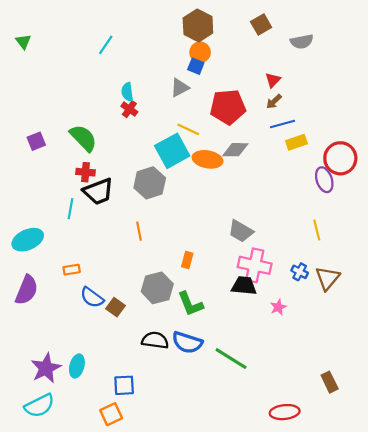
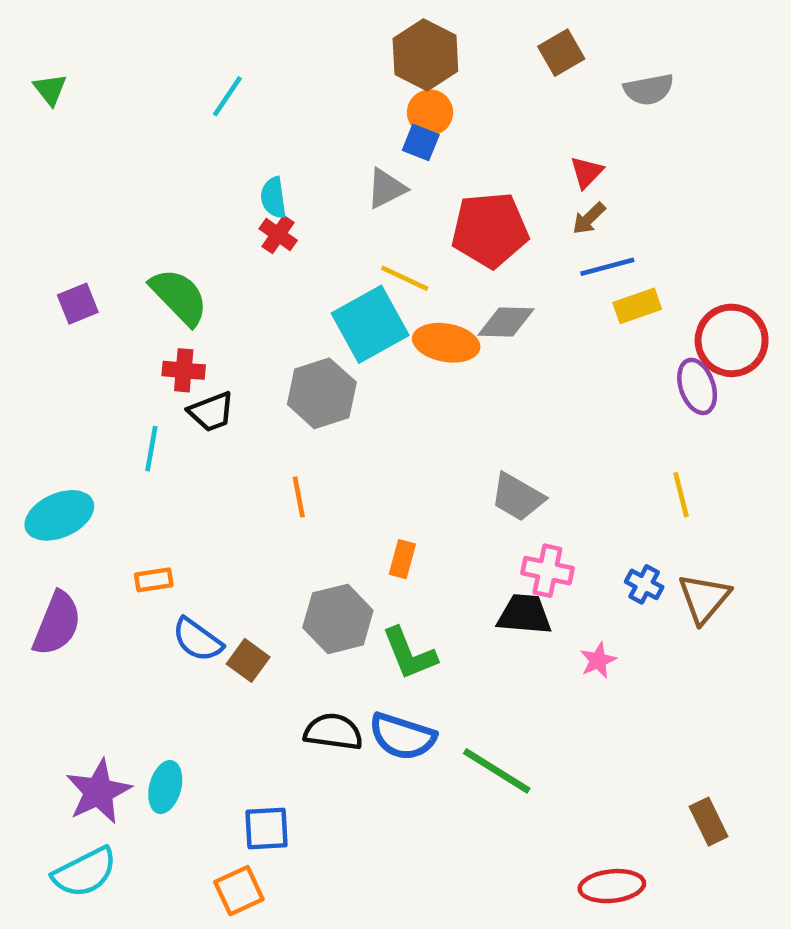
black trapezoid: (98, 191) -> (211, 412), size x0.7
pink cross: (255, 265) -> (547, 571), size x0.7

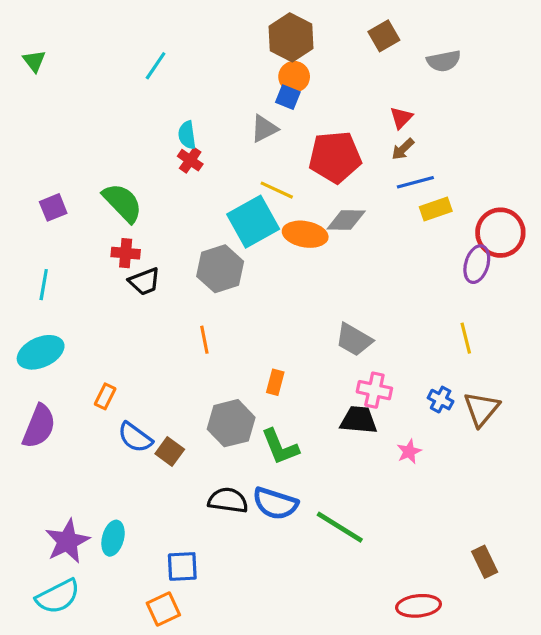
purple ellipse: (697, 386) -> (477, 264), turned 36
cyan line: (151, 449) -> (44, 285), moved
orange rectangle: (154, 580) -> (105, 396), turned -55

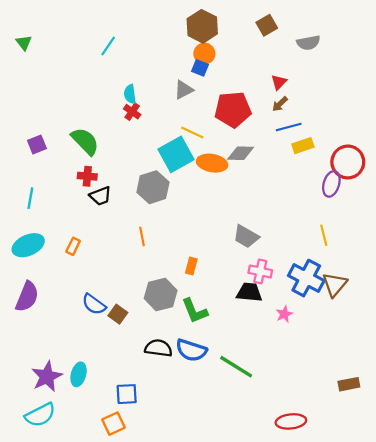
orange rectangle: (105, 396) -> (73, 246), moved
blue cross: (441, 400) -> (306, 278), size x2.0
brown rectangle: (485, 562) -> (349, 384), moved, turned -75

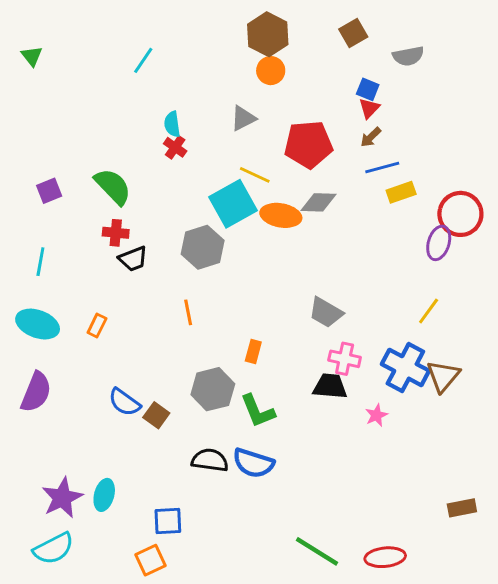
blue square: (200, 68) -> (368, 89), moved
yellow line: (324, 235) -> (429, 311), turned 50
cyan ellipse: (28, 245) -> (38, 324), turned 44
green line: (236, 367) -> (317, 551), moved

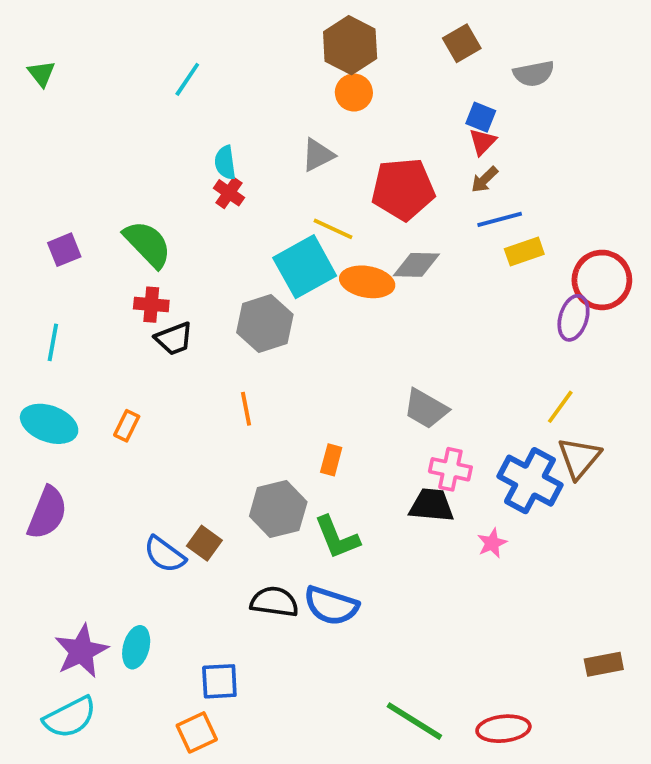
brown triangle: (443, 376) -> (579, 458), moved
blue semicircle: (124, 402) -> (165, 554), moved

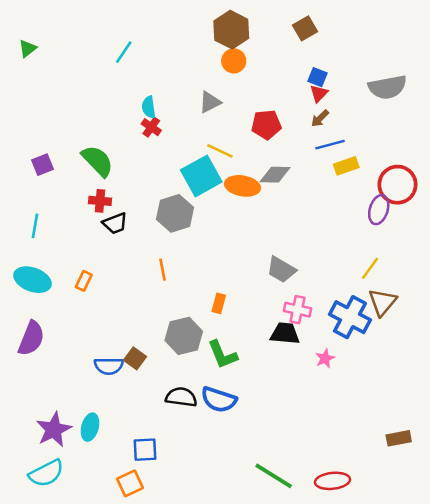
green triangle: (42, 74) -> (28, 48), turned 30
gray semicircle: (534, 74) -> (387, 87), moved, size x1.4
red pentagon: (403, 189) -> (266, 125), size x0.7
blue semicircle: (165, 554) -> (109, 366), turned -36

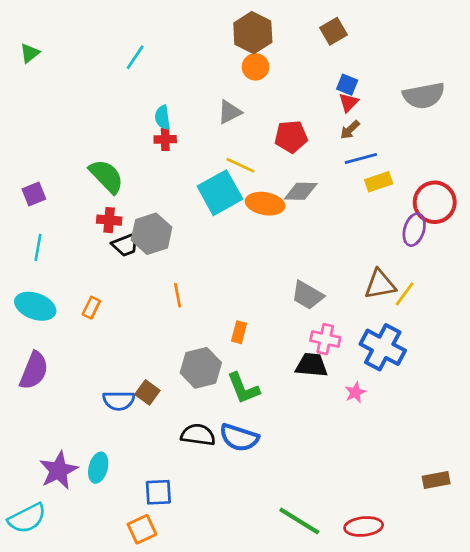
red cross: (151, 127) -> (165, 139), turned -36
purple square: (43, 165) -> (34, 194), moved
gray hexagon: (175, 213) -> (152, 234), moved
brown triangle: (382, 302) -> (380, 284), moved, turned 40
cyan semicircle: (46, 473) -> (27, 518), moved

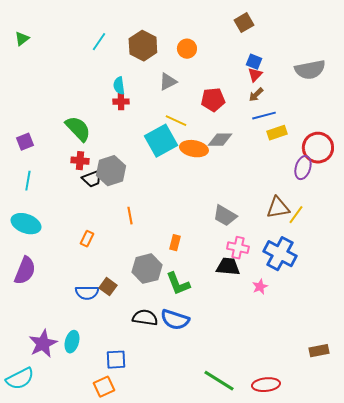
brown hexagon: (253, 33) -> (143, 46), moved
orange rectangle: (91, 308) -> (87, 239), moved

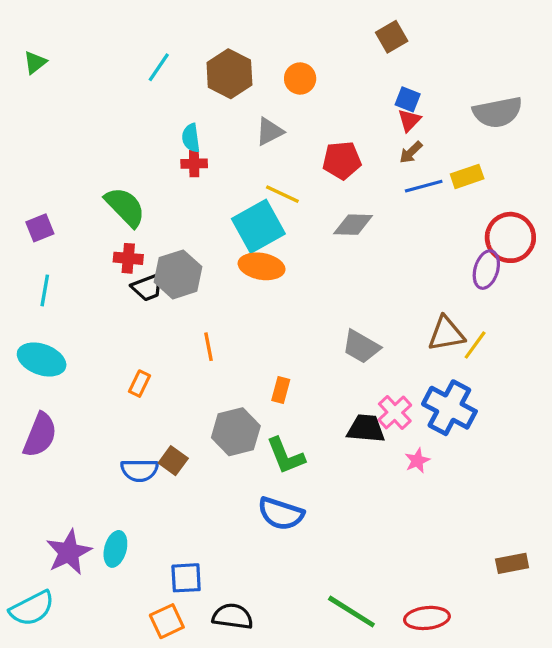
yellow rectangle: (277, 133) -> (467, 176), moved
orange ellipse: (194, 149) -> (262, 266), moved
pink cross: (238, 248) -> (395, 412), moved, turned 35
black semicircle: (145, 318) -> (233, 616), moved

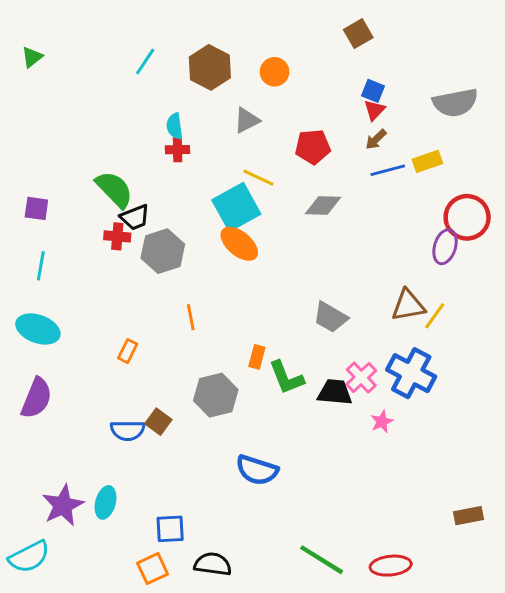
purple square: (40, 228) -> (36, 208), turned 30
orange ellipse: (262, 266) -> (239, 244), turned 30
black trapezoid: (148, 287) -> (135, 217), moved
green L-shape: (286, 456) -> (286, 377), moved

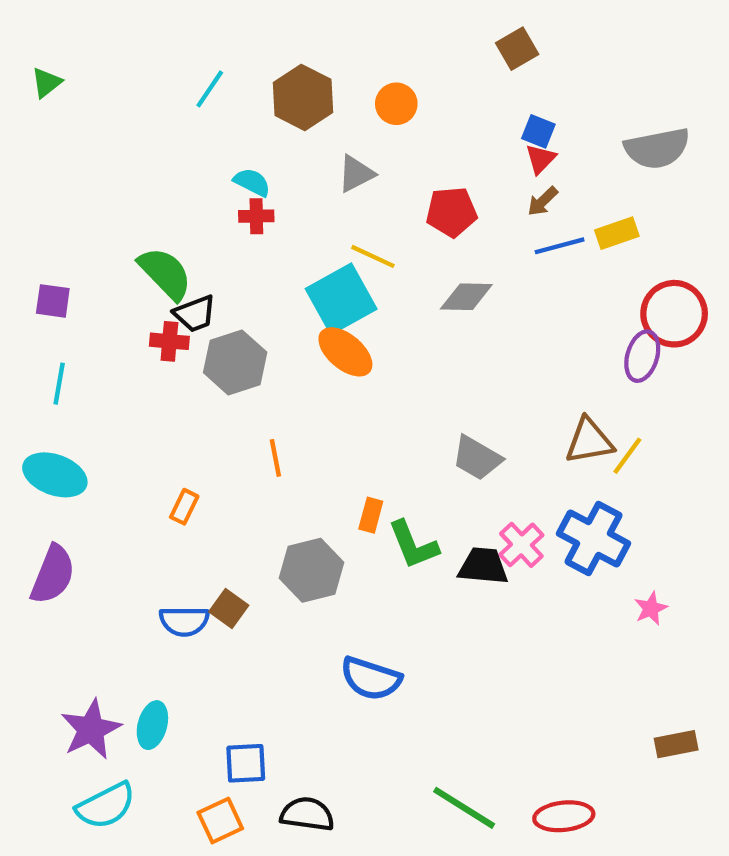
cyan semicircle: (175, 126) -> (252, 182), turned 125
pink star: (382, 422) -> (651, 608), moved
cyan semicircle: (29, 557) -> (106, 806), moved

